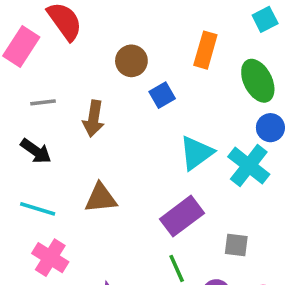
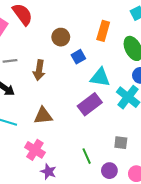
cyan triangle: (196, 153) -> (100, 77), moved, turned 45
purple rectangle: (182, 216) -> (90, 104), moved
pink cross: (50, 258) -> (35, 150), moved

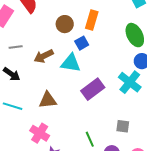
orange rectangle: (103, 31) -> (92, 20), moved
brown arrow: (39, 70) -> (44, 56), turned 54
cyan triangle: (100, 77) -> (71, 63), moved

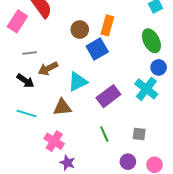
blue square: (82, 43) -> (97, 49), size x1.5
brown arrow: (44, 56) -> (48, 68), moved
cyan triangle: (71, 63) -> (78, 82), moved, turned -35
green line: (90, 139) -> (104, 134), moved

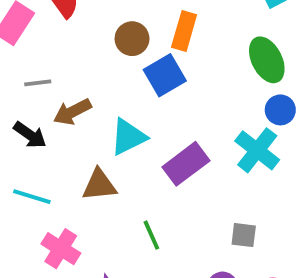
green line: (104, 134) -> (151, 235), moved
pink cross: (54, 141) -> (61, 249), moved

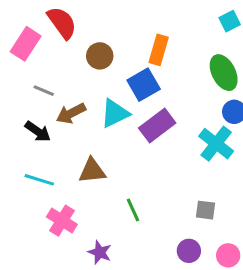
brown circle: (132, 39) -> (100, 56), moved
gray line: (38, 83) -> (44, 91), turned 30
cyan triangle: (128, 137) -> (115, 113), moved
purple rectangle: (186, 164) -> (157, 125), moved

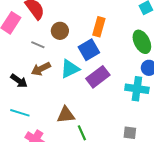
gray line: (44, 91) -> (38, 45), moved
cyan cross: (216, 144) -> (137, 89), turned -30
brown triangle: (92, 171) -> (66, 115), moved

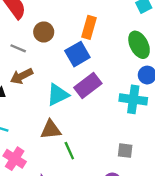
cyan triangle: (70, 69) -> (58, 95), moved

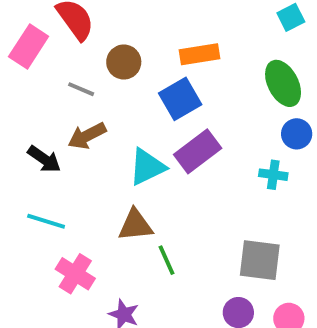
orange rectangle: (89, 27) -> (200, 54), turned 65
cyan cross: (133, 99) -> (273, 175), size x0.6
gray square: (125, 151) -> (260, 260), size x1.6

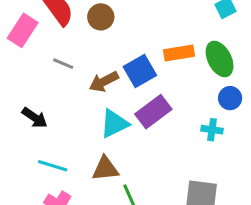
orange rectangle: (200, 54) -> (179, 53), moved
brown circle: (124, 62) -> (101, 17), moved
brown arrow: (87, 136) -> (104, 82), moved
cyan line: (46, 221) -> (53, 166), moved

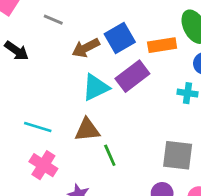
orange rectangle: (179, 53) -> (162, 45), moved
gray line: (63, 64) -> (53, 20), moved
black arrow: (35, 118) -> (17, 51), moved

